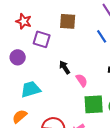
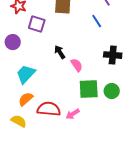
cyan trapezoid: (31, 89) -> (26, 74), turned -30
orange semicircle: (20, 116) -> (26, 99), moved

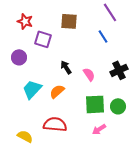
black cross: (113, 55) -> (119, 70), turned -30
pink semicircle: (77, 65) -> (89, 74), moved
orange semicircle: (26, 99) -> (57, 91), moved
pink arrow: (73, 114) -> (99, 129), moved

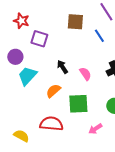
brown square: (69, 21) -> (75, 22), moved
cyan trapezoid: (32, 89) -> (27, 76), moved
green square: (95, 104) -> (78, 104), moved

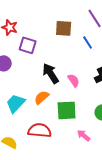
black arrow: (62, 67) -> (51, 73), size x1.5
cyan trapezoid: (27, 76) -> (16, 103), moved
pink arrow: (95, 129) -> (84, 135), turned 72

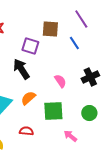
purple square: (28, 45) -> (30, 46), moved
black arrow: (51, 73) -> (21, 69), moved
red semicircle: (40, 130) -> (26, 131), size x0.6

